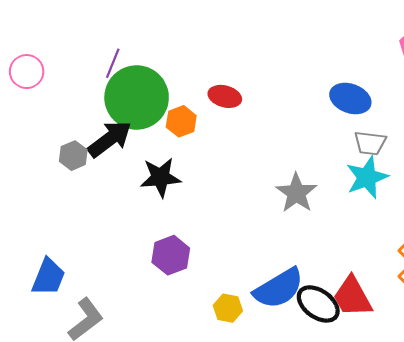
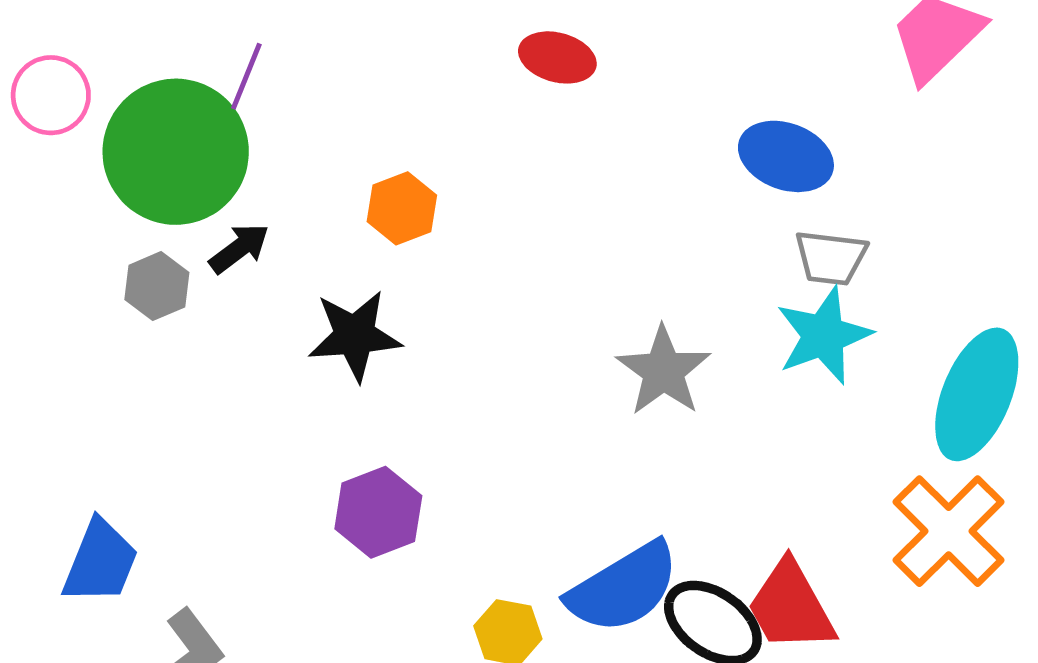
red ellipse: (225, 96) -> (557, 57), moved
green circle: (137, 97) -> (176, 152), moved
black arrow: (110, 139) -> (239, 248), size x0.6

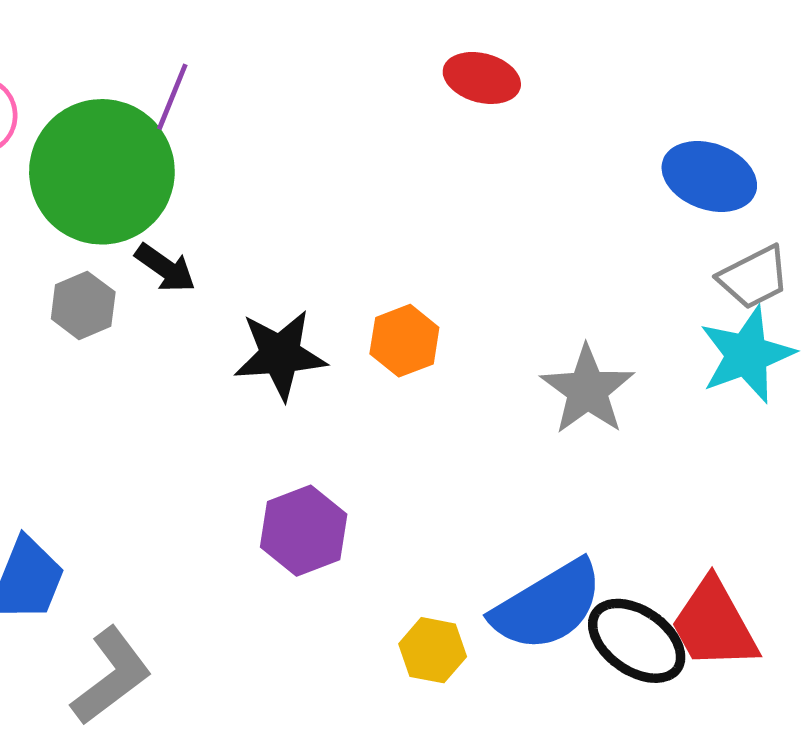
orange hexagon: (402, 208) -> (404, 341), moved
black arrow: (239, 248) -> (165, 268), turned 72
gray trapezoid: (831, 258) -> (754, 277), turned -34

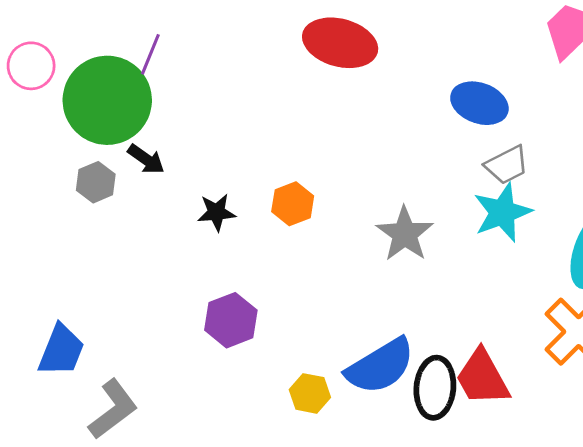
red ellipse: (482, 78) -> (340, 43), size x1.6
black star: (280, 355) -> (216, 212), size x0.7
black ellipse: (637, 641) -> (435, 388), turned 60

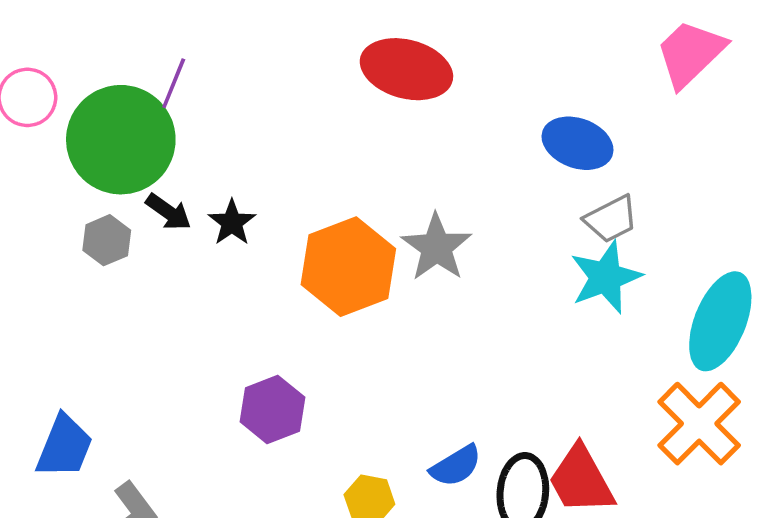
orange hexagon: (293, 204) -> (348, 267), size x1.8
black star: (216, 212) -> (232, 223), moved, turned -30
gray star: (405, 234) -> (436, 247), moved
blue semicircle: (380, 366) -> (456, 466), size x0.6

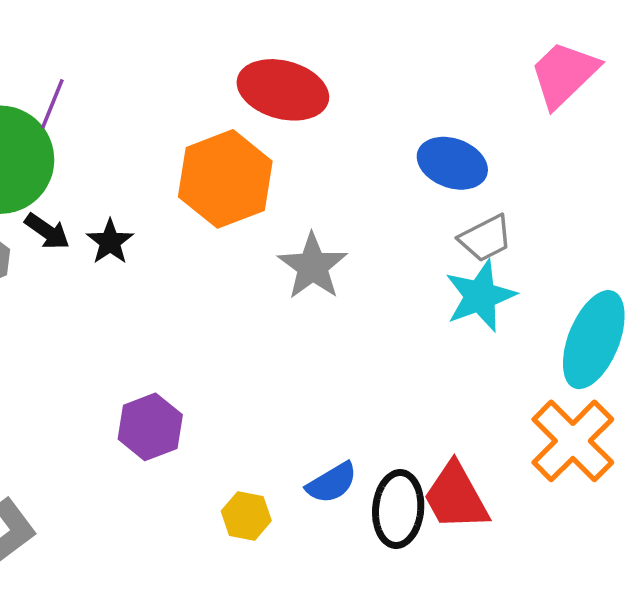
orange hexagon: (348, 267) -> (225, 179), moved

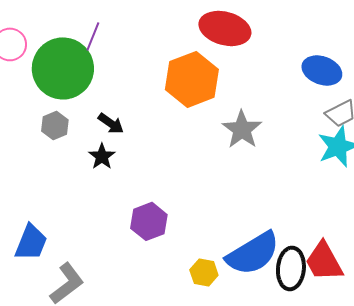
black arrow: (47, 231) -> (111, 123), moved
black star: (110, 242) -> (102, 156), moved
blue semicircle: (332, 483) -> (253, 253), size x1.8

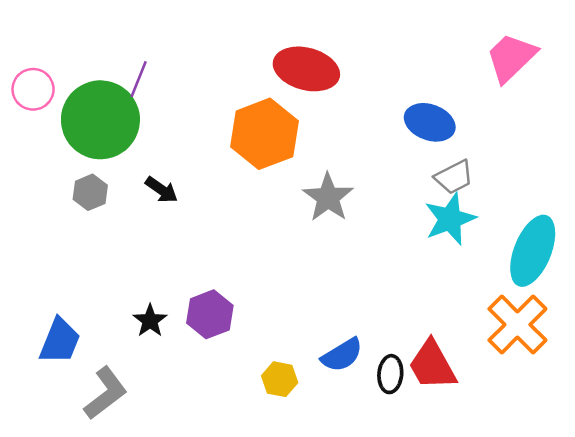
black star: (102, 156) -> (150, 321), moved
blue semicircle: (253, 253) -> (342, 355), size x0.6
black ellipse: (291, 268) -> (390, 374), size x0.7

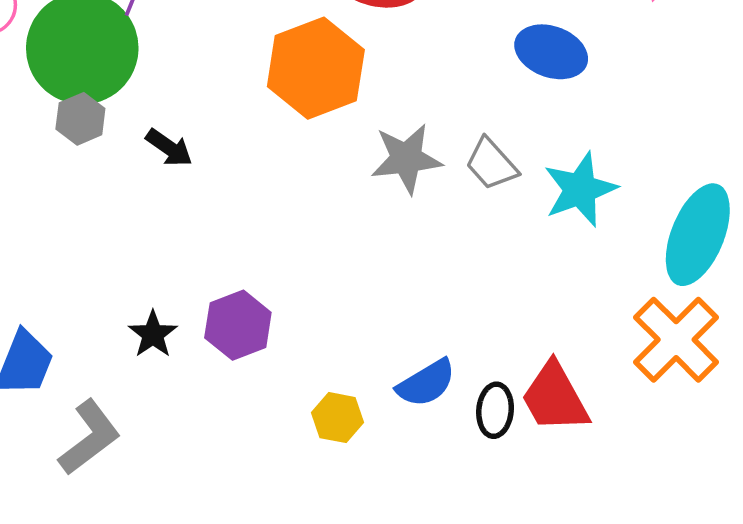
gray trapezoid: (454, 177) -> (491, 164), moved, turned 75
gray hexagon: (90, 192) -> (80, 119), moved
gray star: (328, 197) -> (406, 159), turned 30

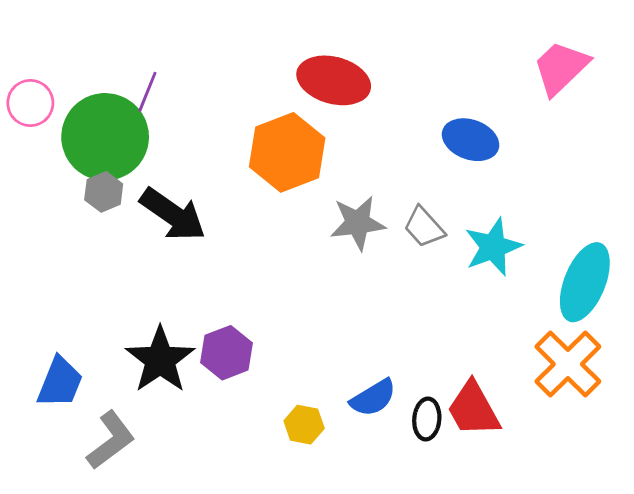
black arrow: (169, 148) -> (173, 214), size x1.8
black star: (153, 334) -> (160, 360), size x1.8

